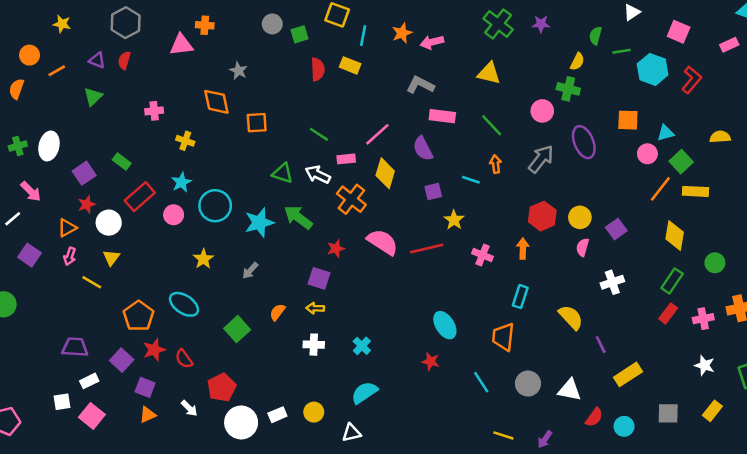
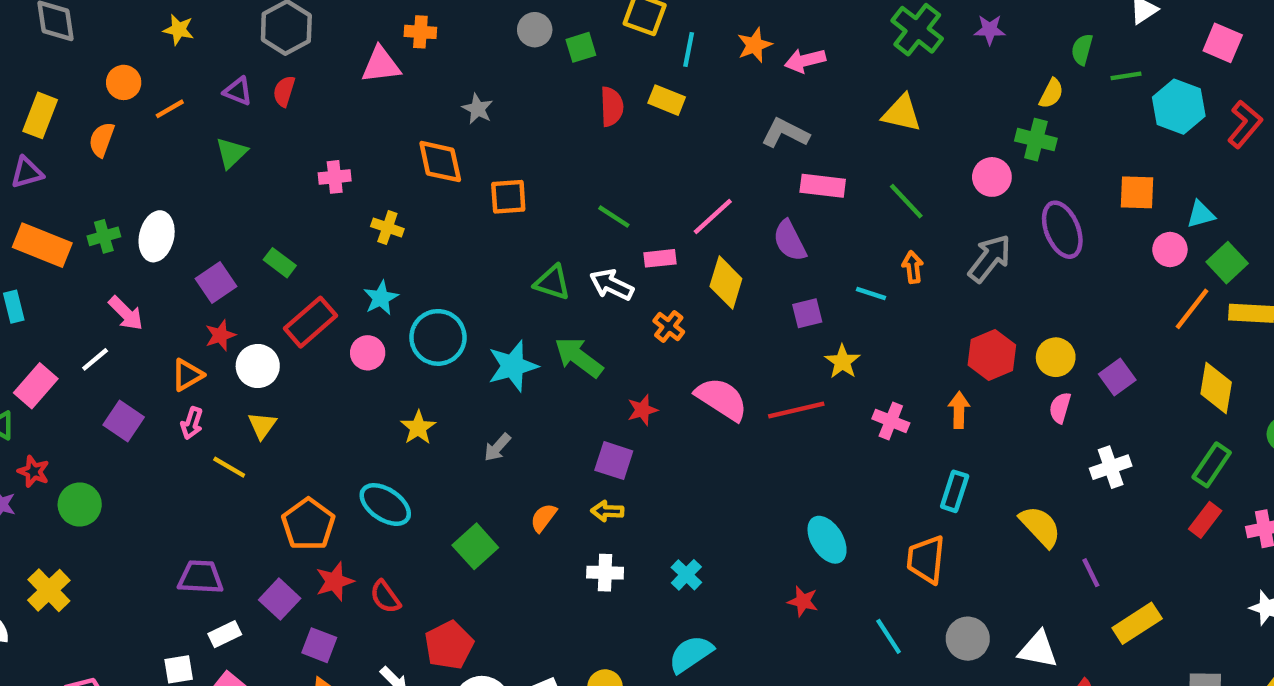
orange cross: (351, 199) -> (669, 326), size x0.6

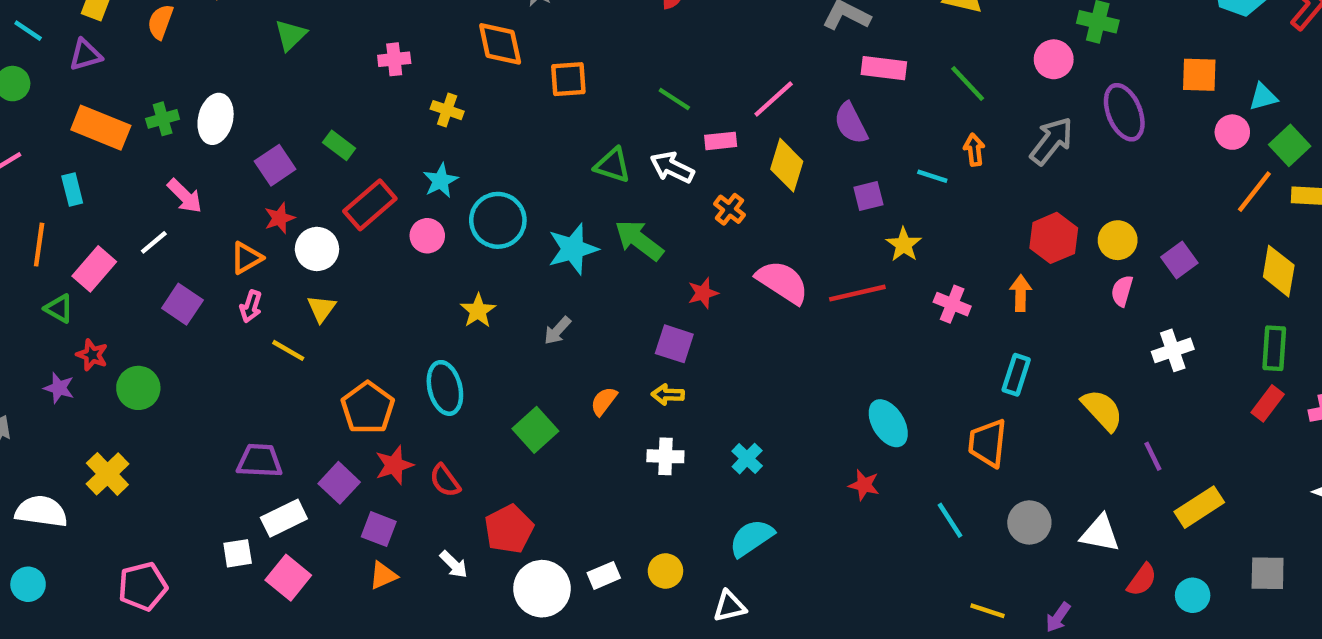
green rectangle: (1212, 465) -> (1274, 348), turned -30
cyan ellipse: (385, 505) -> (445, 388), turned 42
white rectangle: (225, 634) -> (284, 518), size x1.4

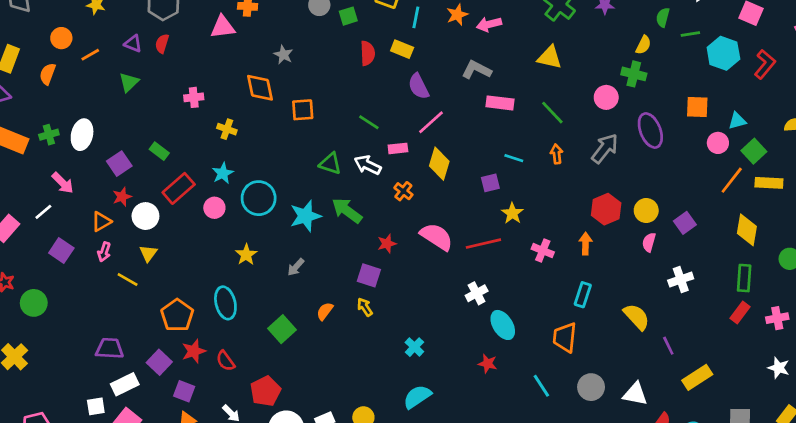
purple semicircle: (851, 123) -> (419, 86), moved
cyan line: (932, 176) -> (514, 158), moved
yellow arrow: (668, 395) -> (365, 307), turned 54
white cross: (665, 456) -> (477, 293), moved, turned -30

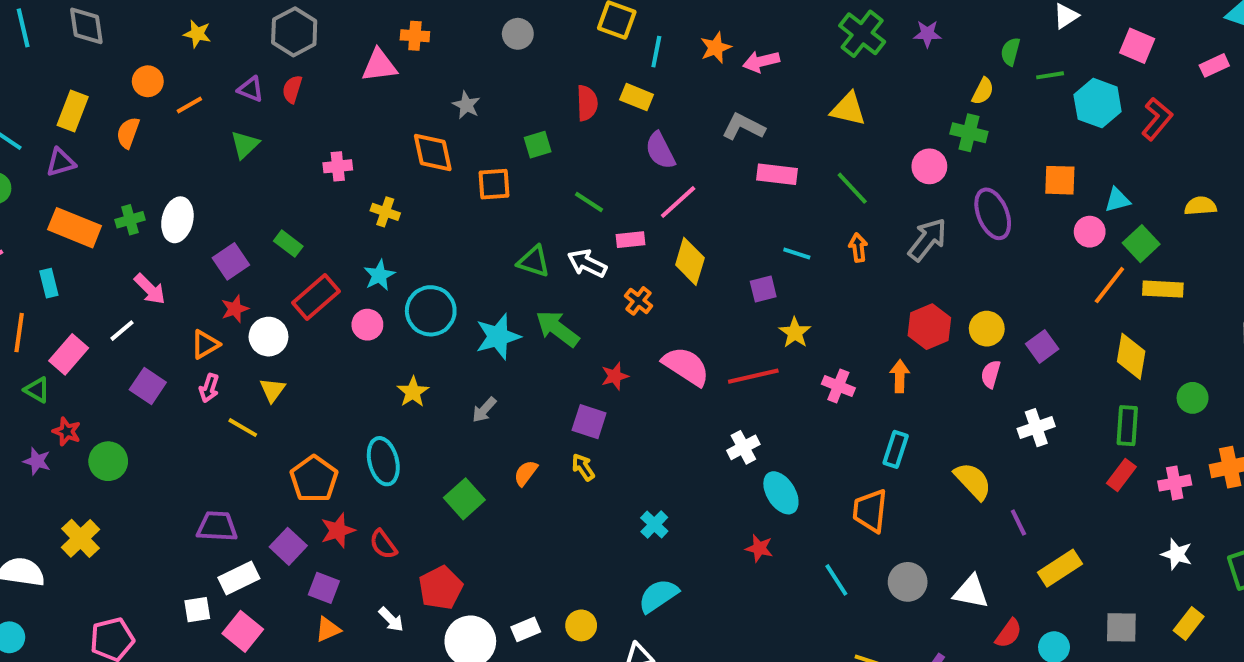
green square: (348, 16) -> (538, 145), moved

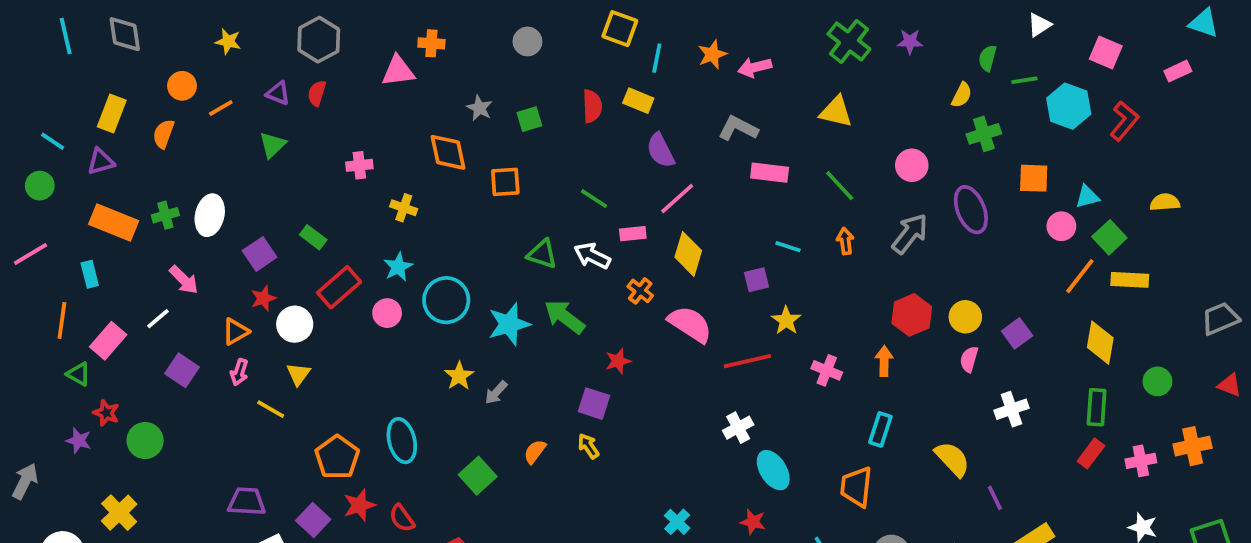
green cross: (969, 133) -> (984, 134), moved, turned -32
green square: (538, 145) -> (529, 119), moved
pink semicircle: (686, 366) -> (690, 324), moved
yellow star: (413, 392) -> (459, 376), moved
cyan cross: (654, 525) -> (677, 522), moved

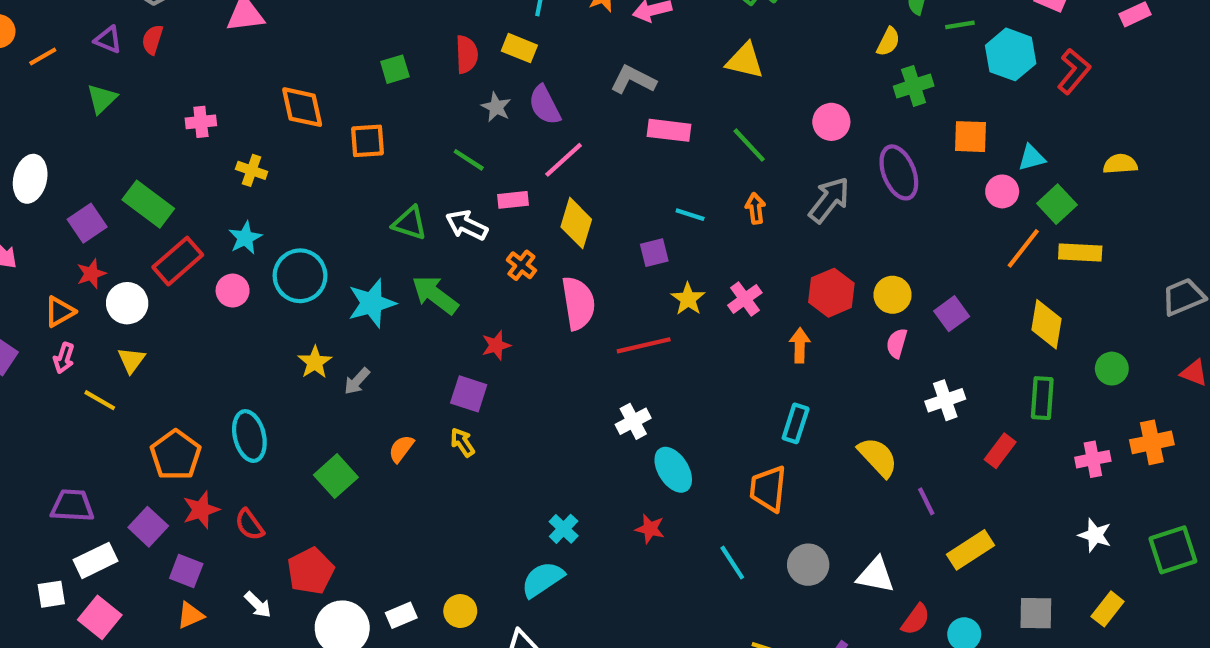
gray star: (479, 108) -> (496, 107), moved
green rectangle: (313, 237) -> (148, 204), size x1.6
pink semicircle: (690, 324) -> (578, 303), turned 48
pink cross: (827, 370) -> (745, 299), moved, turned 32
red rectangle: (1091, 453) -> (1000, 451), moved

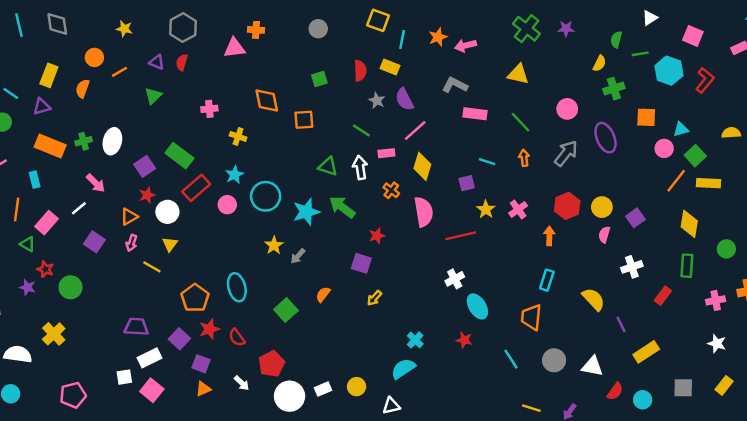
white arrow: (467, 225) -> (360, 168), turned 55
yellow arrow: (462, 442) -> (374, 298), moved, turned -105

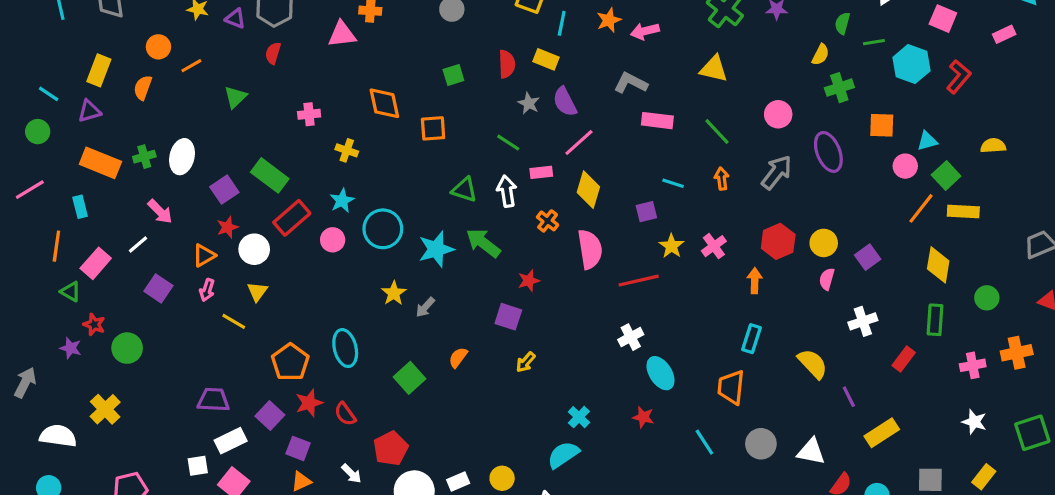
purple triangle: (157, 62) -> (235, 19), moved

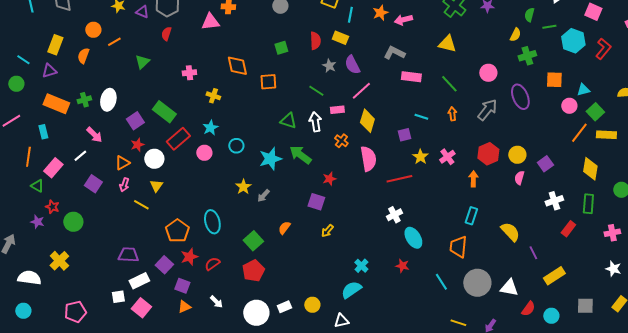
cyan circle: (383, 229) -> (236, 146), size x0.6
white cross: (863, 321) -> (554, 201), moved
red semicircle: (345, 414) -> (212, 264), turned 91
gray circle: (761, 444) -> (477, 283), size x1.4
red pentagon: (391, 448) -> (253, 271), moved

